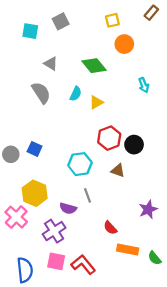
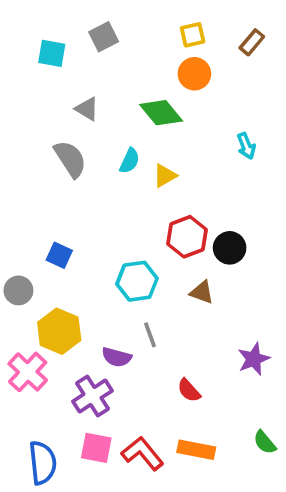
brown rectangle: (151, 13) -> (252, 42), moved
orange circle: (124, 44) -> (194, 74), moved
gray circle: (11, 154) -> (18, 290), moved
orange rectangle: (128, 249) -> (196, 450), moved

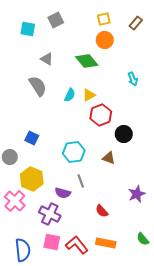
cyan semicircle: (130, 161) -> (70, 95), moved
red hexagon: (187, 237) -> (101, 115), moved
purple cross: (93, 396) -> (50, 214), turned -30

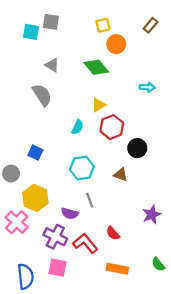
yellow square: (104, 19) -> (103, 25), moved
gray square: (56, 20) -> (51, 22), moved, turned 35
cyan arrow: (133, 79) -> (147, 87), turned -64
cyan semicircle: (70, 95) -> (77, 127), moved
red L-shape: (77, 245) -> (85, 243), moved

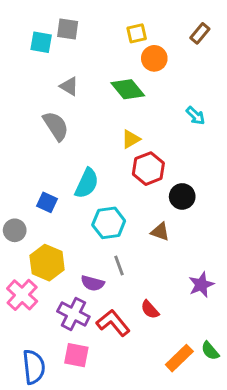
cyan arrow: (147, 87) -> (195, 116), turned 40
cyan semicircle: (77, 127) -> (87, 183), moved, size x1.5
orange rectangle: (117, 269) -> (179, 358), moved, turned -55

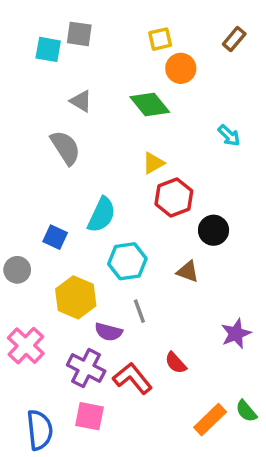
yellow hexagon: (47, 263) -> (76, 297), moved

